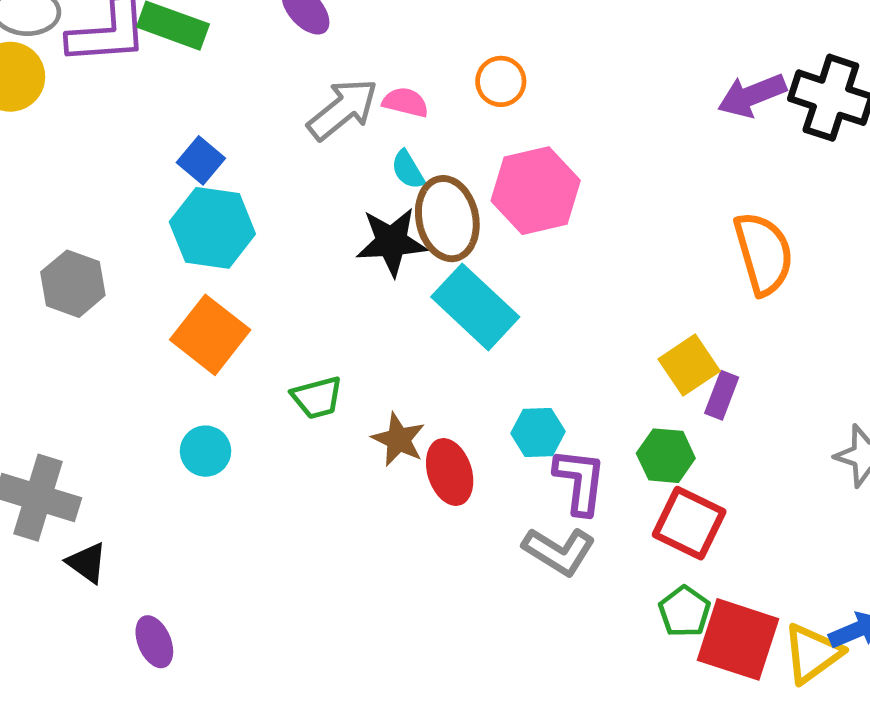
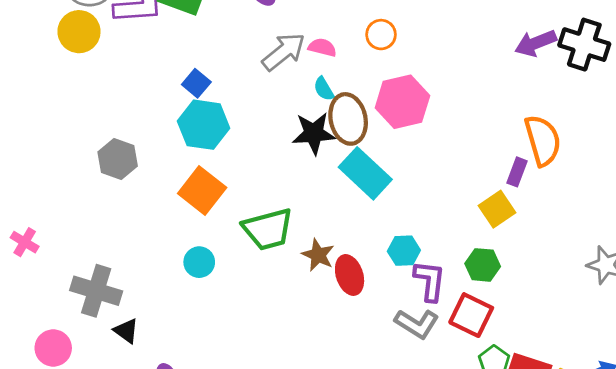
purple rectangle: (722, 395) -> (517, 172), moved
green trapezoid: (317, 398) -> (268, 229), size x1.6
red square: (689, 523) -> (471, 315), moved

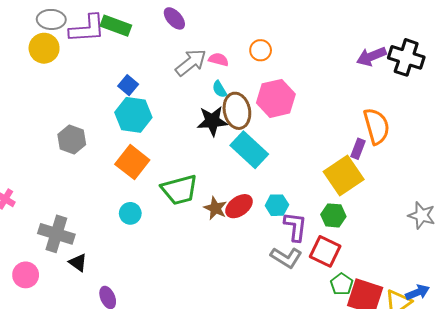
yellow square: (497, 209) -> (344, 175), size x1.5
red ellipse: (350, 275) -> (239, 206), moved, turned 72

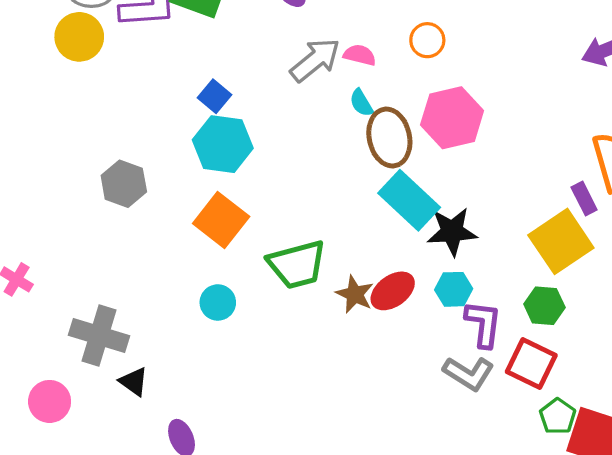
black star: (212, 121) -> (452, 232), moved
purple rectangle: (358, 149) -> (584, 199), turned -48

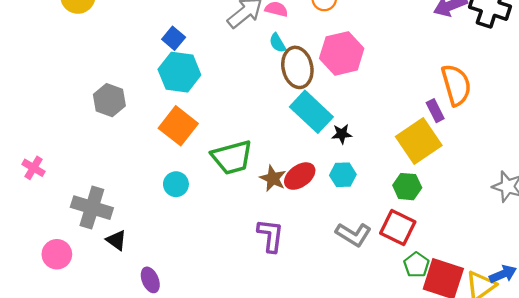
black star: (452, 232) -> (342, 134), size x0.6
purple L-shape: (483, 324) -> (271, 236), moved

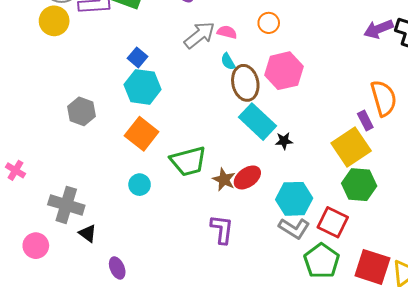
cyan hexagon: (343, 175) -> (294, 199), moved, size x1.6
green hexagon: (407, 187) -> (359, 185), moved, size x1.4
green pentagon: (416, 265) -> (322, 261), moved, size x1.6

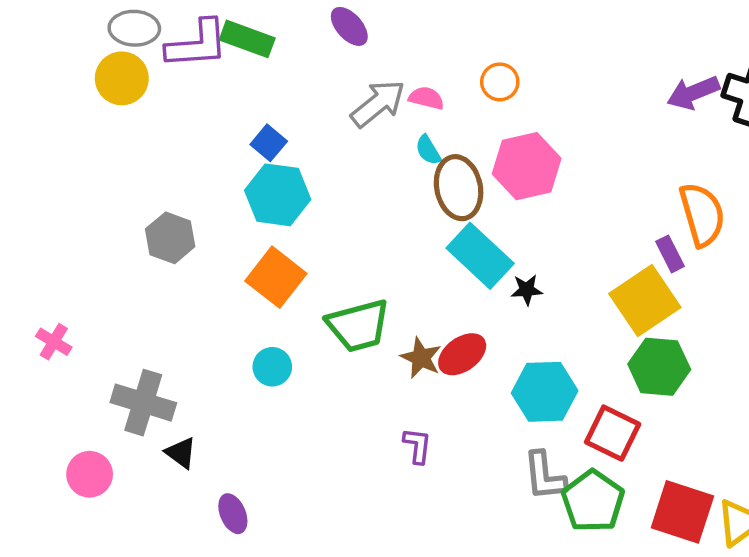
gray L-shape: (294, 228) -> (545, 476), moved, turned 52
purple L-shape: (222, 229) -> (417, 446), size x0.7

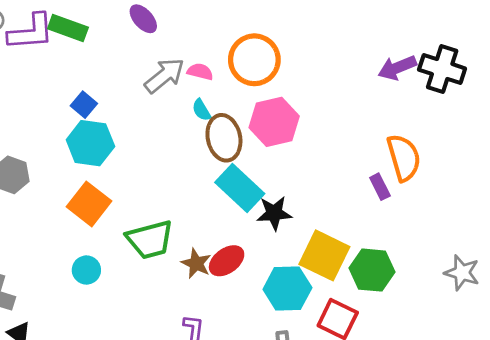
orange circle: (500, 82) -> (254, 60), size x1.8
black star: (527, 290) -> (274, 213), size x1.5
yellow square: (645, 300) -> (324, 255), moved, turned -30

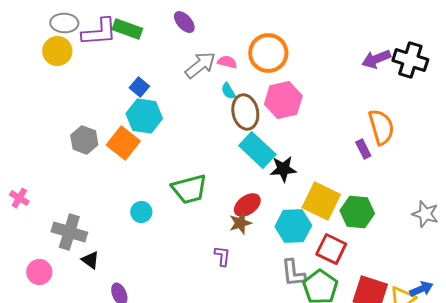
orange square: (89, 204) -> (123, 143), moved
brown star: (196, 263) -> (240, 223), moved, turned 30

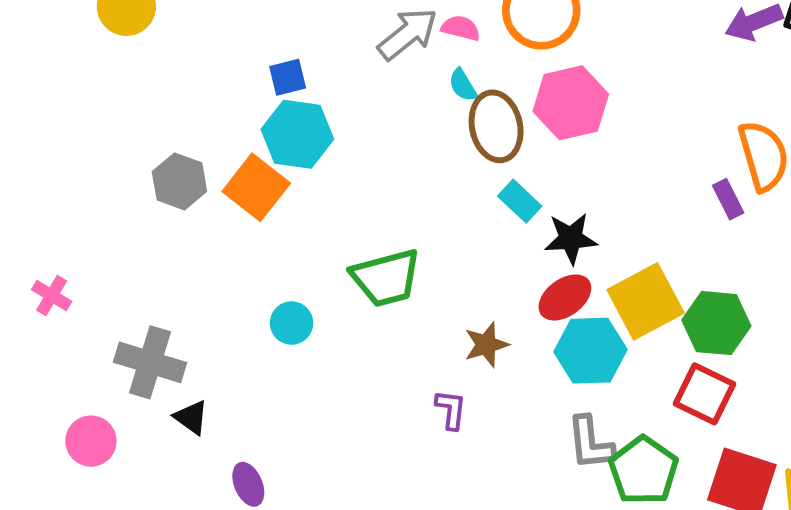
blue square: (139, 87) -> (288, 77), turned 36
cyan rectangle: (257, 150) -> (520, 201), size x0.6
yellow square: (321, 201) -> (646, 301), turned 36
red ellipse: (247, 205) -> (565, 297), moved
red square: (331, 249) -> (705, 394), moved

